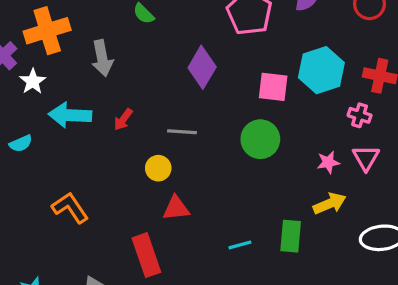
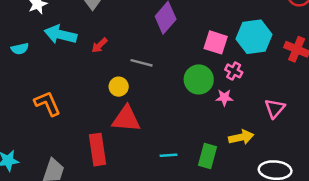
pink cross: (359, 115) -> (234, 71), moved
pink star: (328, 162) -> (224, 98), moved
red triangle: (176, 208) -> (126, 119), size x1.4

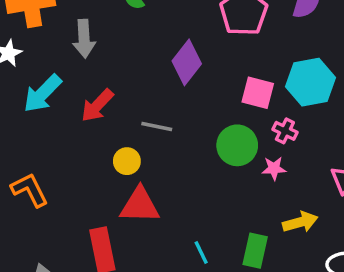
cyan arrow: (60, 35) -> (42, 93), turned -56
red arrow: (99, 45) -> (97, 106), size x1.5
cyan line: (169, 155) -> (201, 252), turned 72

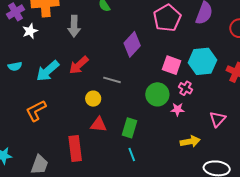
cyan arrow: (42, 93) -> (48, 71), moved
orange L-shape: (30, 190) -> (36, 111), turned -95
red triangle: (140, 205) -> (99, 125), size x0.7
green rectangle: (255, 251) -> (129, 128), moved

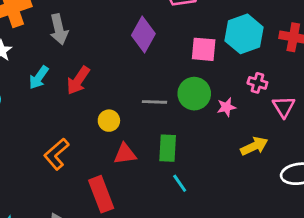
cyan arrow: (48, 71) -> (39, 78), moved, size x0.7
gray line: (112, 80) -> (155, 102), moved
pink cross: (186, 88) -> (257, 83), moved
orange L-shape: (36, 111) -> (56, 154), moved

